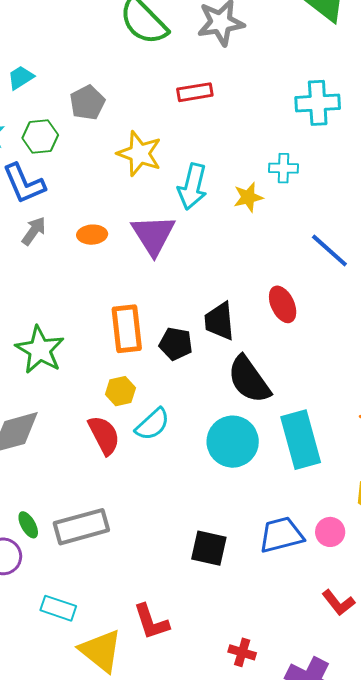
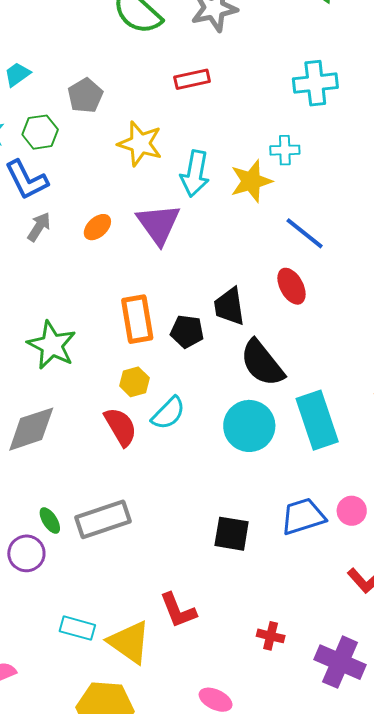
yellow star: (248, 197) -> (251, 181), size x1.4
orange ellipse: (92, 235) -> (97, 227), turned -36
blue line: (329, 251) -> (305, 233), moved
cyan rectangle: (58, 608) -> (77, 628), moved

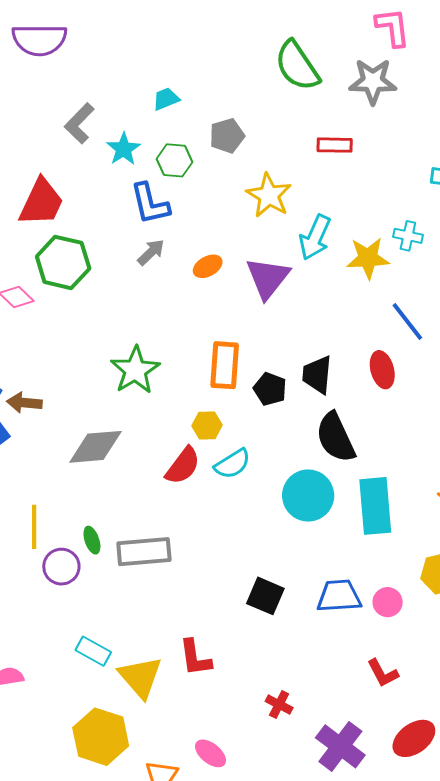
red semicircle: (121, 427) -> (183, 466), turned 54

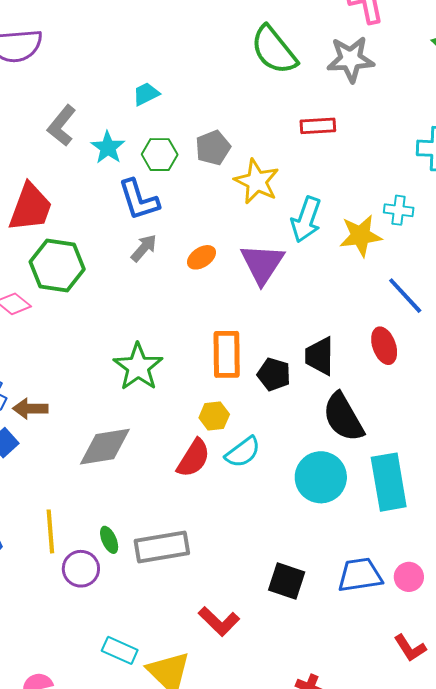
gray pentagon: (227, 136) -> (213, 148), moved
red L-shape: (195, 658) -> (219, 621), moved, turned -33

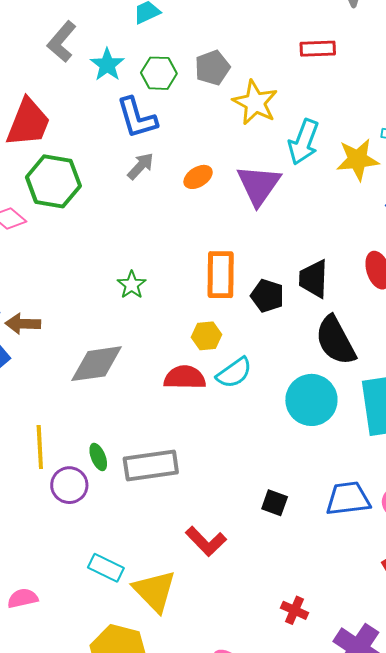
green star: (138, 367) -> (132, 285), size x0.6
red semicircle: (193, 458) -> (185, 378), turned -123
black square: (287, 581) -> (275, 503), size x0.7

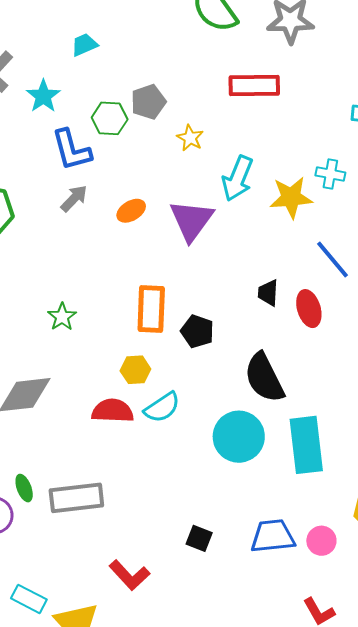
red rectangle: (318, 49) -> (254, 86), size x1.4
green hexagon: (159, 73) -> (110, 118), moved
yellow star: (255, 103) -> (190, 138), size x0.6
black trapezoid: (314, 279) -> (268, 293), moved, size x0.7

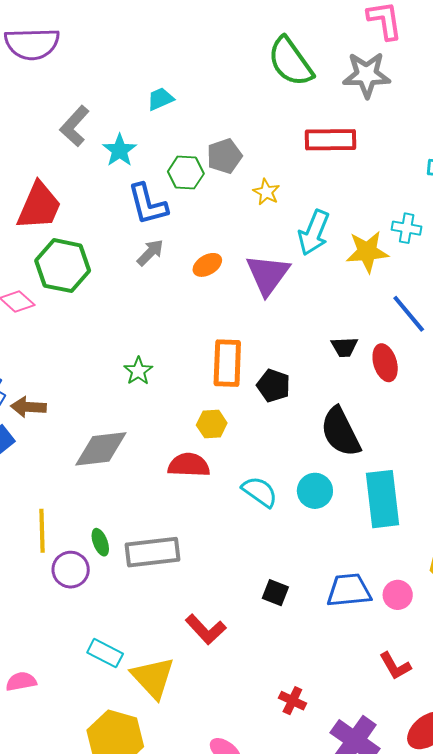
black trapezoid: (268, 293) -> (344, 347), turned -96
cyan semicircle: (162, 407) -> (260, 492), moved, turned -111
cyan circle: (239, 437) -> (315, 491), size x0.7

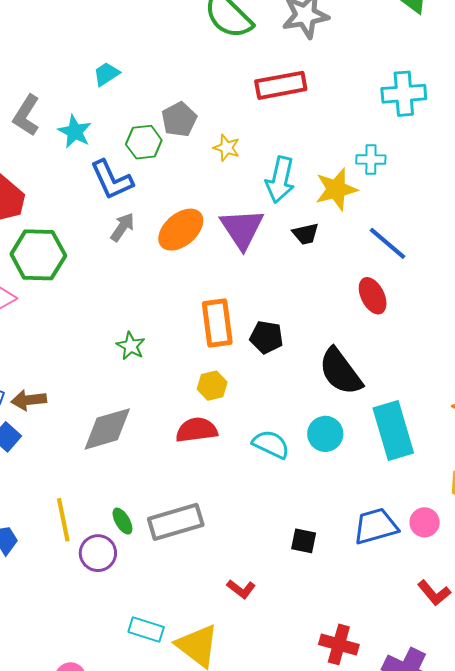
orange ellipse: (207, 265) -> (181, 230), size x1.6
black trapezoid: (344, 347) -> (306, 234), moved
red L-shape: (206, 629) -> (241, 589), size x0.7
red cross: (292, 701) -> (339, 644), size x1.4

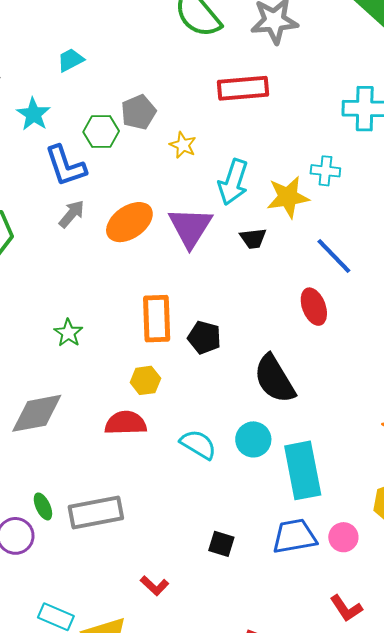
cyan rectangle: (393, 431) -> (303, 470), moved

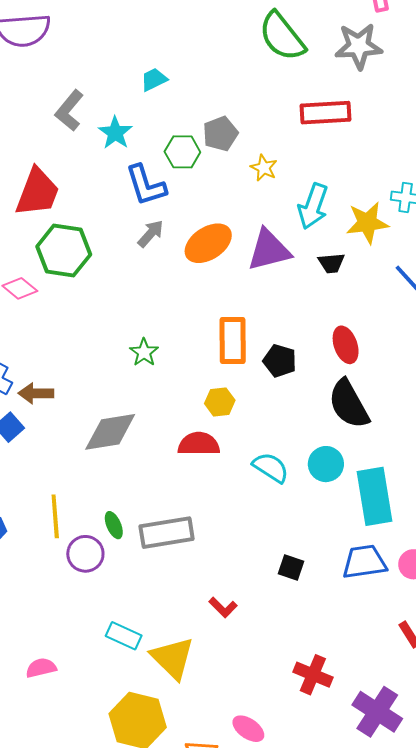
purple triangle: (190, 227) -> (269, 250), turned 42
red ellipse: (314, 307) -> (346, 345), moved

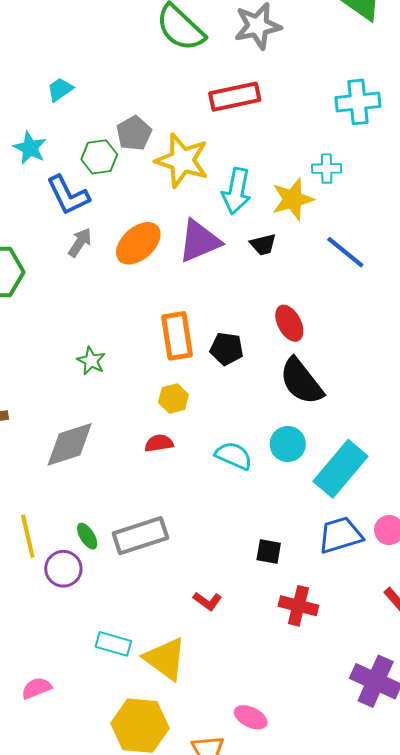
yellow star: (264, 168) -> (182, 160), size x2.0
red semicircle: (199, 444) -> (159, 443), size x0.7
cyan rectangle: (374, 496) -> (341, 469), turned 58
red cross: (313, 675) -> (298, 606), moved

